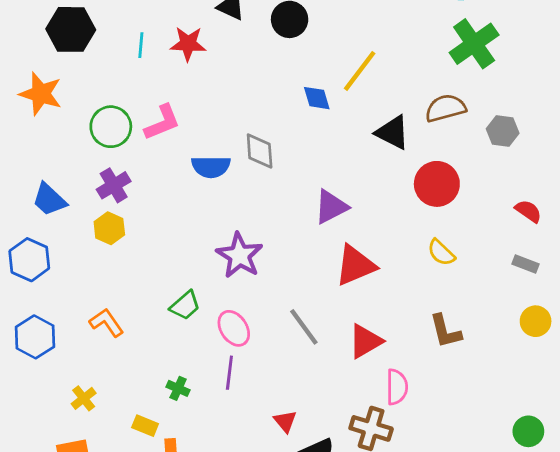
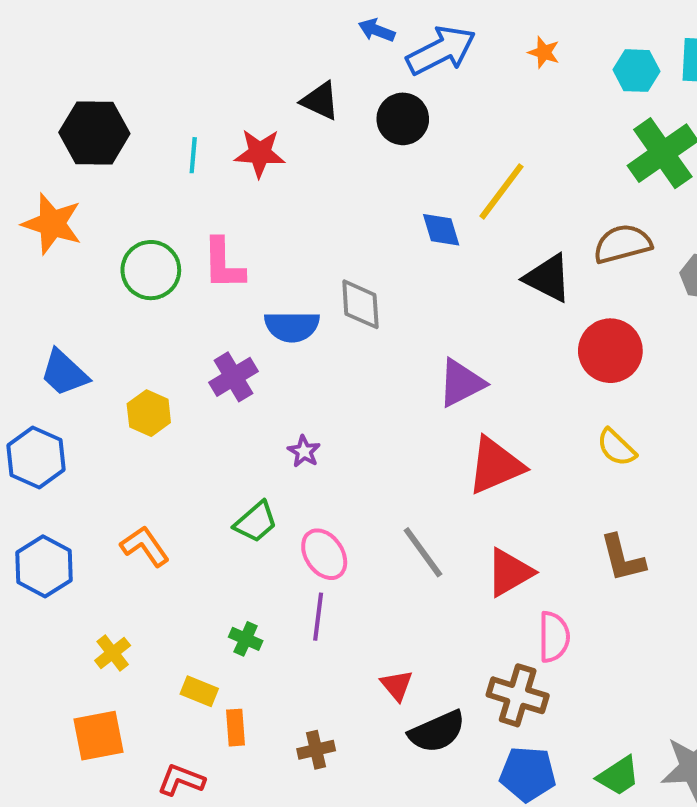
pink L-shape: (162, 122) -> (223, 264), turned 111
purple cross: (114, 185) -> (233, 377), moved
purple star: (239, 255) -> (304, 451), moved, size x0.5

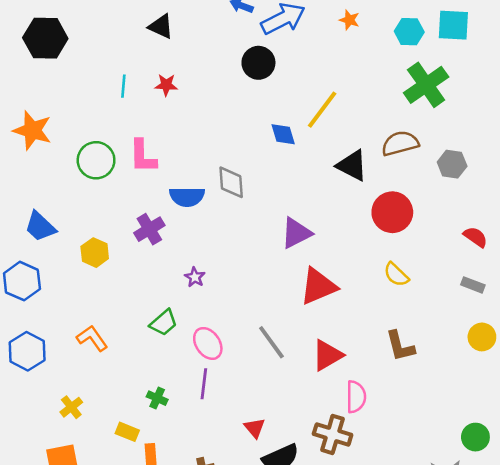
black triangle: (320, 101) -> (161, 26), moved
black hexagon: (94, 133) -> (45, 38), moved
red star: (260, 153) -> (166, 85), size x0.7

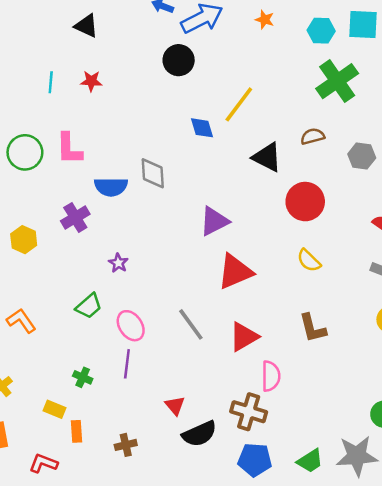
brown semicircle: (400, 143) -> (313, 136), size x0.7

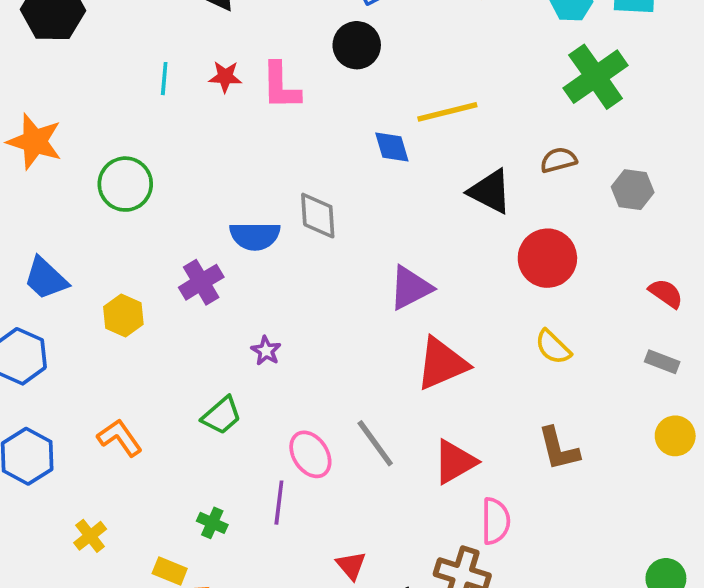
yellow line: (239, 104) -> (447, 112), turned 39
pink L-shape: (69, 149) -> (281, 86), moved
pink ellipse: (131, 326) -> (310, 454), moved

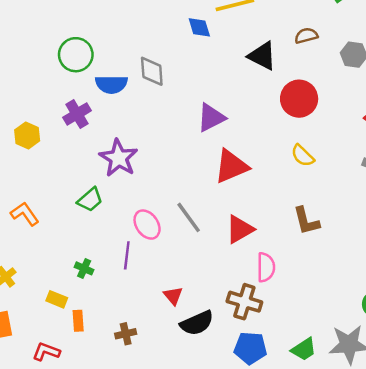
green circle: (125, 184) -> (76, 55), moved
purple star: (266, 351) -> (119, 158), size x2.0

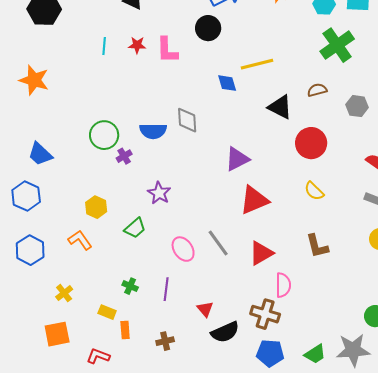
green circle: (76, 55) -> (104, 135), moved
purple cross: (77, 114) -> (124, 156), size x0.7
yellow hexagon: (27, 135) -> (96, 207), moved
purple star: (119, 158) -> (159, 193), size x0.7
purple line: (127, 255) -> (166, 289), moved

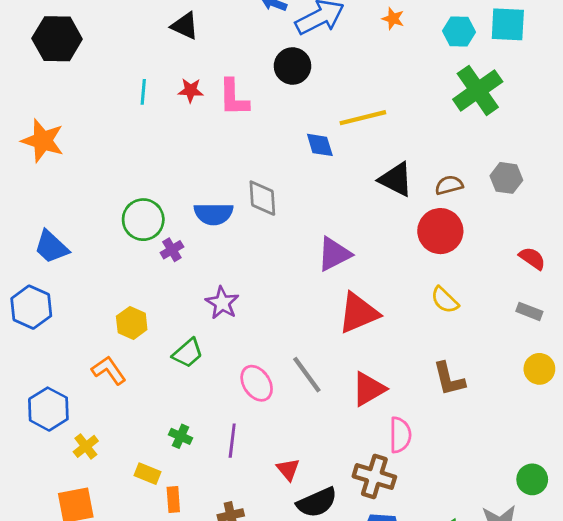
brown semicircle: (317, 90) -> (449, 185), moved
blue hexagon: (30, 250) -> (48, 409), moved

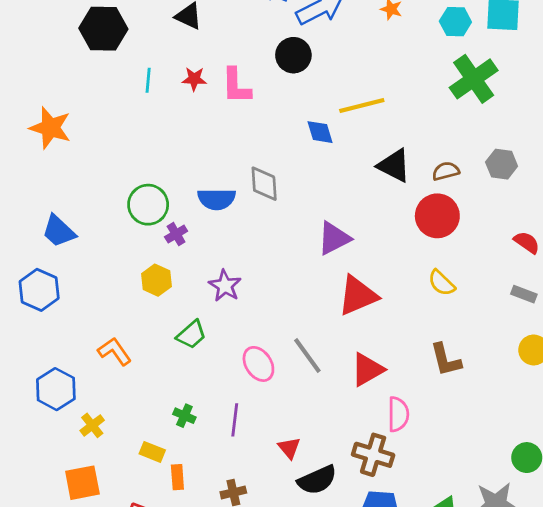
black hexagon: (57, 39) -> (103, 29), moved
yellow hexagon: (132, 323) -> (156, 280), moved

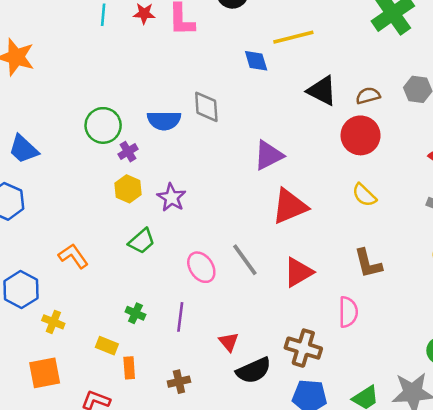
yellow hexagon: (156, 280) -> (128, 189), moved
pink semicircle: (398, 414) -> (348, 312), moved
yellow cross: (92, 425) -> (53, 322), turned -30

